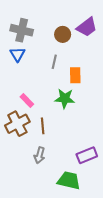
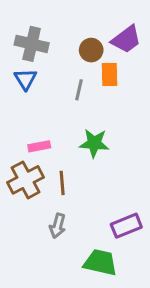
orange rectangle: (75, 75) -> (109, 74), moved
pink rectangle: (27, 101) -> (39, 146), turned -56

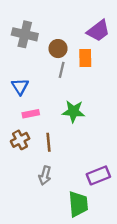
brown circle: (91, 50) -> (58, 49), moved
blue triangle: (25, 79) -> (20, 86), moved
brown cross: (25, 180) -> (20, 140), size x0.7
green trapezoid: (100, 262) -> (78, 204), turned 72

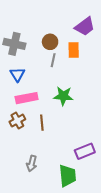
gray cross: (25, 34) -> (14, 44), moved
pink rectangle: (31, 114) -> (27, 98), size x1.5
gray arrow: (45, 175) -> (32, 163), moved

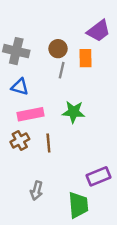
blue triangle: (17, 75) -> (20, 87), turned -42

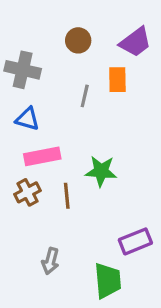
brown circle: (58, 49) -> (78, 40), moved
green star: (74, 112) -> (101, 171), moved

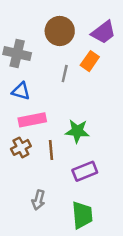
brown circle: (78, 40) -> (60, 31), size x1.5
orange rectangle: (117, 80) -> (90, 61), turned 36
purple rectangle: (135, 241) -> (85, 171), moved

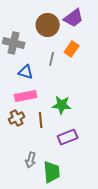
purple trapezoid: (104, 32) -> (74, 18), moved
blue triangle: (21, 91) -> (26, 72), moved
green trapezoid: (82, 215) -> (52, 172), moved

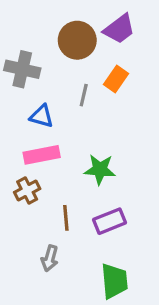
brown line: (41, 120) -> (66, 218), moved
green trapezoid: (52, 172) -> (114, 281), moved

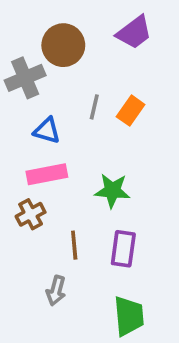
brown circle: (77, 40) -> (63, 45), moved
gray cross: (22, 69) -> (25, 78), turned -36
orange rectangle: (116, 79) -> (131, 111), moved
purple rectangle: (110, 221) -> (123, 249), turned -60

